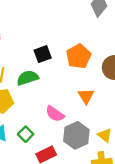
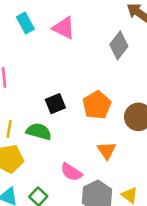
green semicircle: (28, 78) -> (39, 131), turned 35

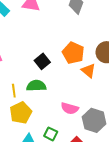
orange triangle: (107, 151) -> (88, 71), moved

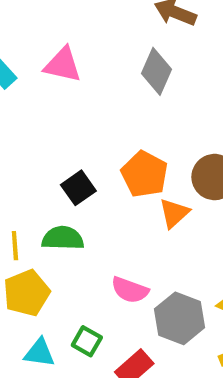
orange triangle: (88, 71) -> (174, 213), turned 35

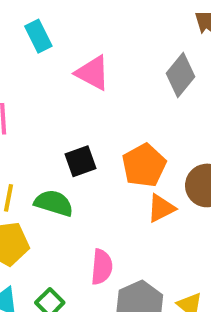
pink triangle: (63, 65) -> (93, 73), moved
pink semicircle: (130, 290) -> (102, 267), turned -120

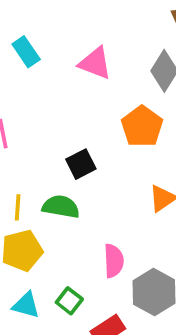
pink triangle: (93, 73) -> (95, 63), moved
orange pentagon: (144, 165) -> (142, 126), moved

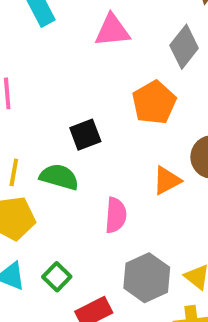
pink triangle: (95, 63) -> (112, 30), turned -33
pink semicircle: (114, 261) -> (116, 215), moved

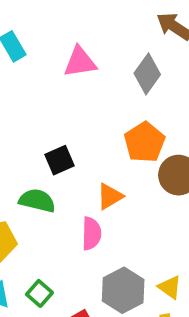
orange pentagon: (154, 103) -> (145, 142), moved
orange triangle: (167, 180) -> (110, 196), moved

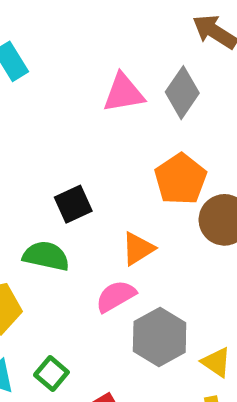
pink triangle: (80, 62) -> (124, 93), moved
pink semicircle: (91, 234) -> (116, 296), turned -120
gray hexagon: (123, 290) -> (160, 337), moved

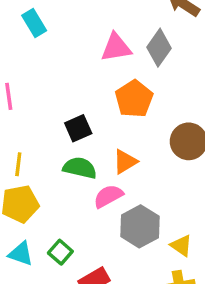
orange pentagon: (181, 179) -> (134, 99), moved
green semicircle: (46, 256) -> (80, 168), moved

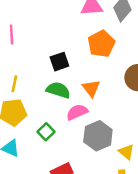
orange triangle: (125, 162) -> (91, 88), turned -42
green square: (60, 252) -> (46, 132), moved

